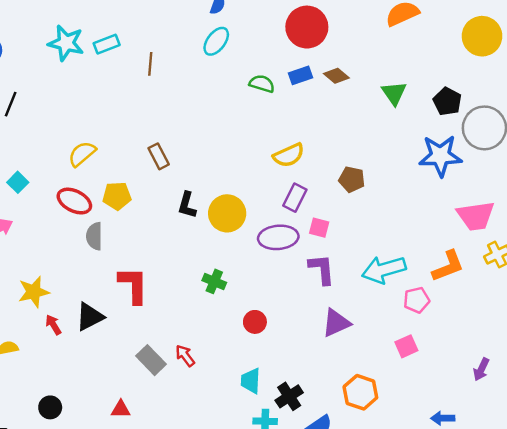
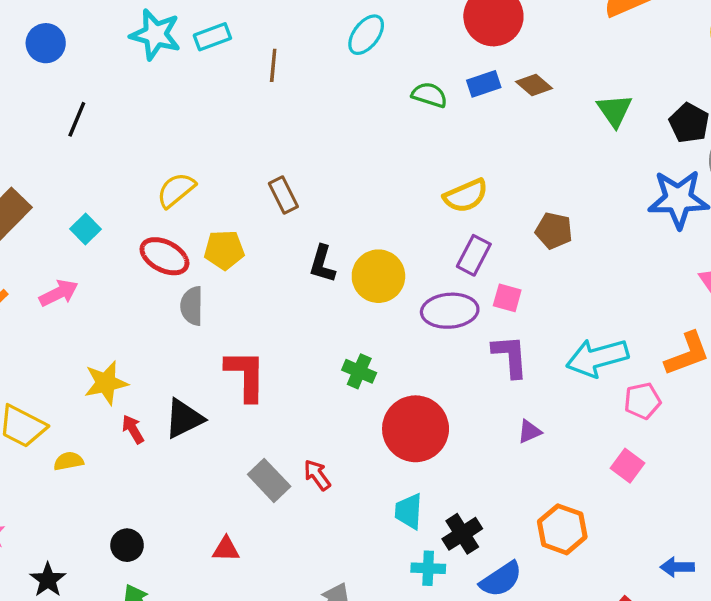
red circle: (255, 322) -> (416, 429), size x2.0
purple triangle: (336, 323) -> (529, 432), size x0.6
pink square: (406, 346) -> (627, 466), turned -30

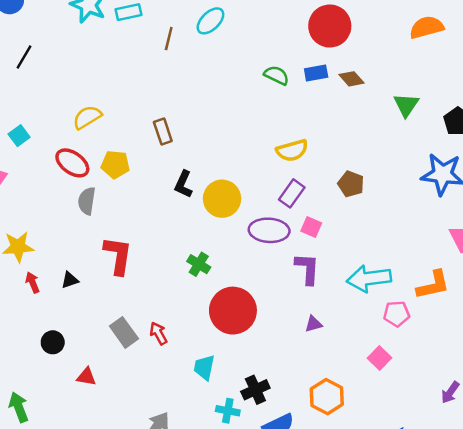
cyan ellipse: (366, 35) -> (210, 21), moved
black triangle: (184, 419) -> (70, 280), size x0.6
cyan trapezoid: (409, 511) -> (204, 367), moved
black circle: (127, 545) -> (53, 342), moved

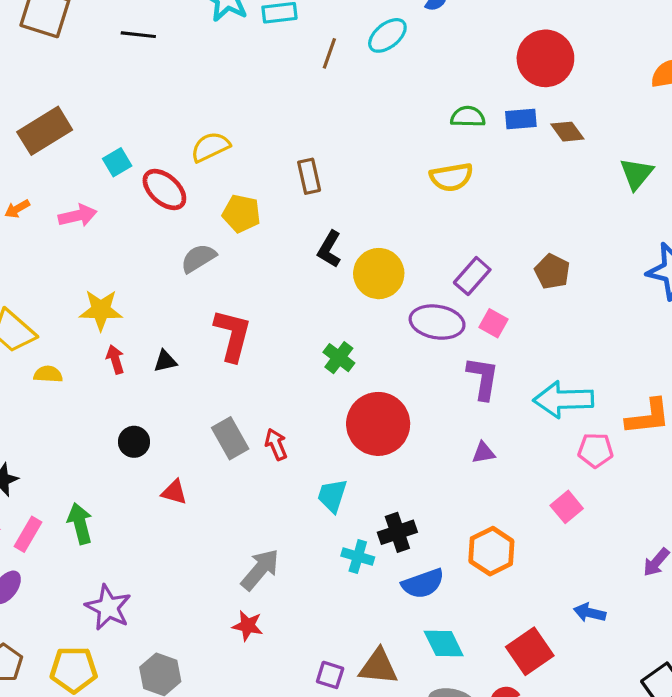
black line: (24, 57) -> (138, 35), moved, turned 60
green semicircle: (276, 75) -> (468, 117), turned -30
yellow semicircle: (292, 150) -> (451, 177), moved
red ellipse: (72, 163) -> (164, 189), moved
gray semicircle: (87, 201) -> (198, 258), turned 44

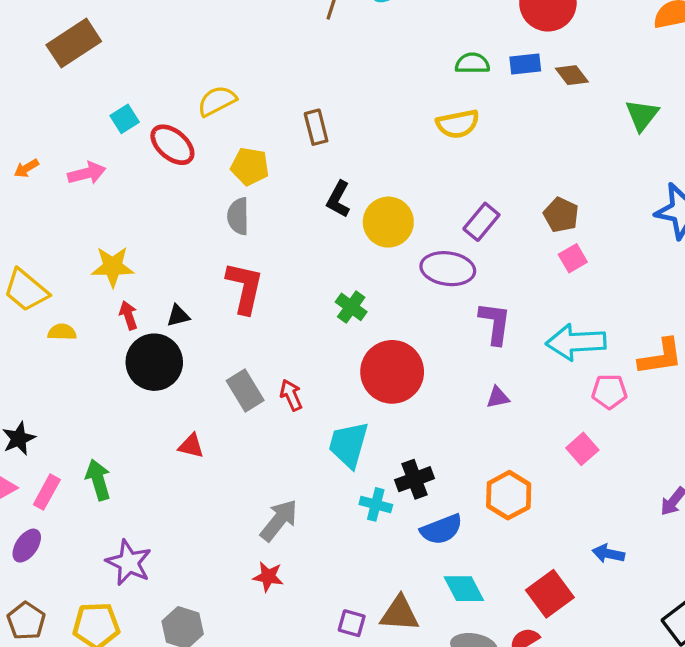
brown rectangle: (45, 131) -> (74, 43), moved
gray semicircle: (198, 258) -> (238, 216), moved, turned -57
pink square: (494, 323) -> (573, 258), moved, turned 32
black circle: (134, 442) -> (154, 362), moved, size x1.8
cyan trapezoid: (332, 496) -> (349, 445), size x1.4

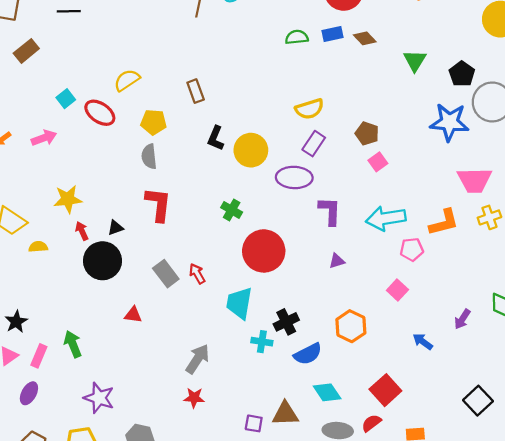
brown rectangle: (74, 43) -> (26, 51), size x0.7
yellow semicircle: (458, 124) -> (309, 109), moved
blue arrow: (608, 554) -> (423, 342), moved, turned 30

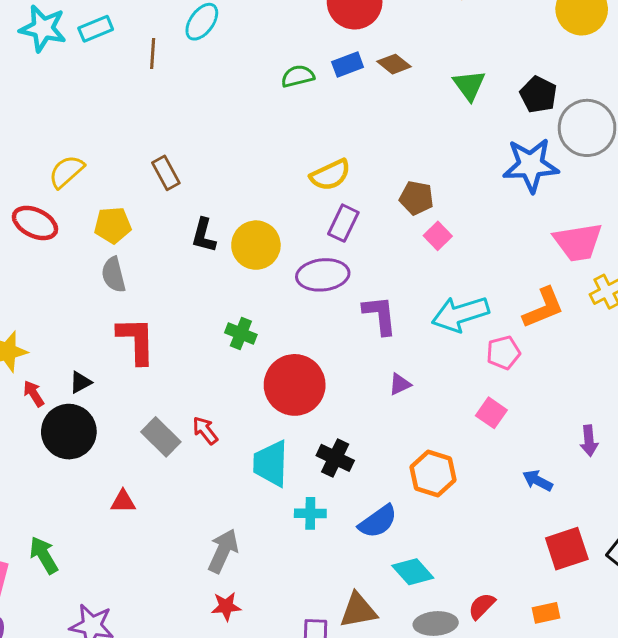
purple arrow: (462, 319) -> (589, 441), turned -30
black cross: (286, 322) -> (335, 458), moved, turned -30
red square: (385, 390) -> (567, 549), moved, turned 32

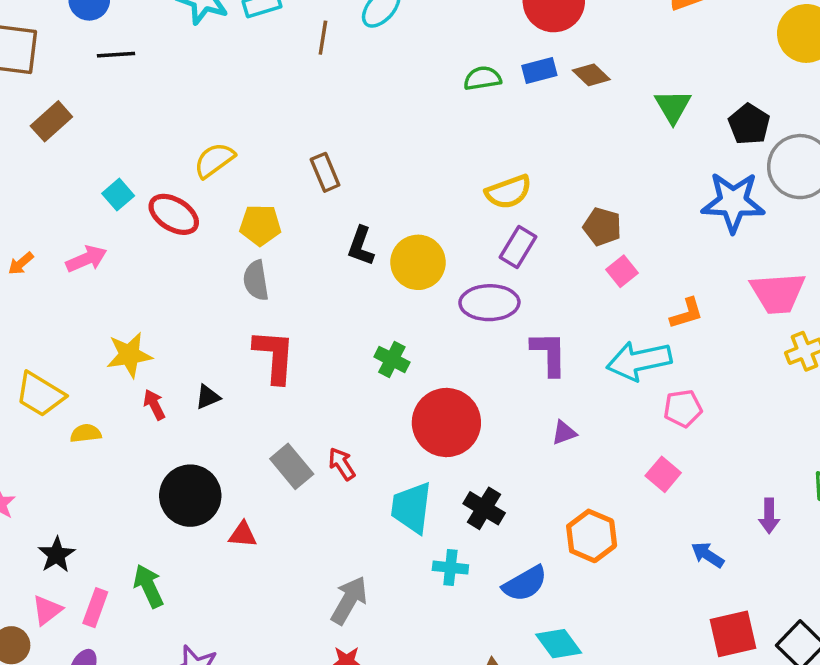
orange L-shape: (543, 308) -> (687, 313), moved, size x0.7
black circle: (69, 432) -> (190, 496), moved

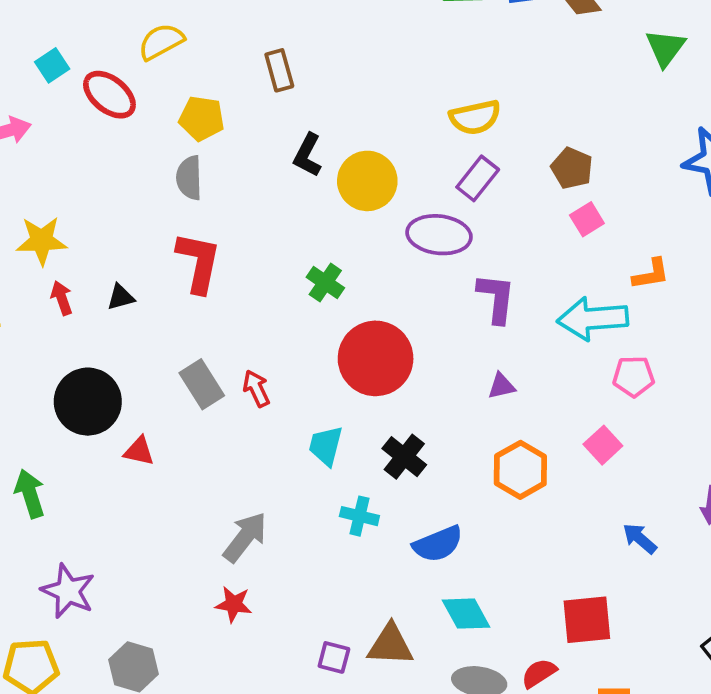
cyan trapezoid: (412, 508) -> (326, 446), size x0.7
orange hexagon: (592, 536) -> (520, 470), moved
red square: (733, 634) -> (587, 620), moved

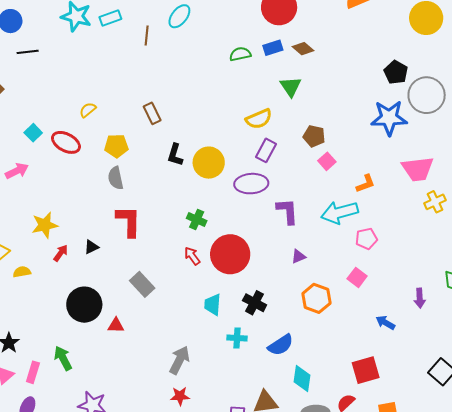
yellow semicircle: (161, 42) -> (88, 110), size x0.7
green triangle: (665, 48) -> (291, 87), moved
red arrow: (62, 298) -> (61, 253), turned 66
red arrow: (256, 389) -> (192, 256), moved
cyan diamond: (466, 614) -> (302, 379), turned 48

